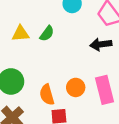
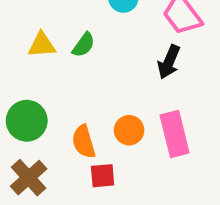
black arrow: (101, 44) -> (169, 62), turned -60

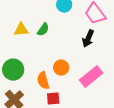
orange circle: (129, 130) -> (61, 68), moved
pink rectangle: (175, 134) -> (91, 77), turned 65

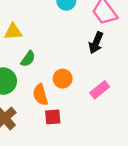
green semicircle: (43, 30) -> (28, 59), moved
pink rectangle: (91, 77) -> (100, 90), size x0.7

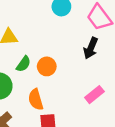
orange circle: (63, 79) -> (47, 66), moved

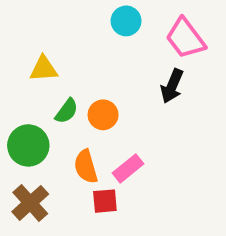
pink rectangle: (94, 95) -> (128, 168), moved

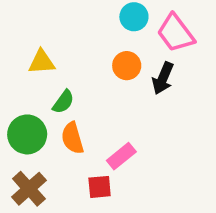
cyan circle: (126, 21) -> (134, 17), moved
orange circle: (103, 115) -> (127, 66), moved
orange semicircle: (86, 167) -> (72, 138), moved

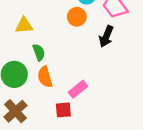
orange circle: (127, 66) -> (77, 17), moved
green semicircle: (63, 102) -> (39, 52), turned -56

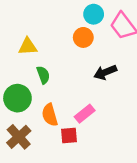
black arrow: (106, 36) -> (105, 72), moved, turned 45
orange semicircle: (45, 77) -> (50, 115), moved

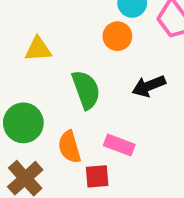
green semicircle: (43, 75) -> (86, 90), moved, size x1.5
pink rectangle: (85, 114) -> (119, 145), turned 60

